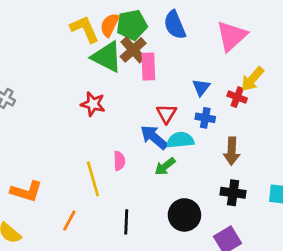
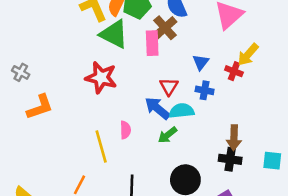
brown cross: (133, 50) -> (165, 28), moved
red star: (93, 104) -> (101, 78), size x1.4
brown arrow: (232, 151) -> (234, 138), moved
orange L-shape: (26, 191) -> (40, 107), moved, turned -36

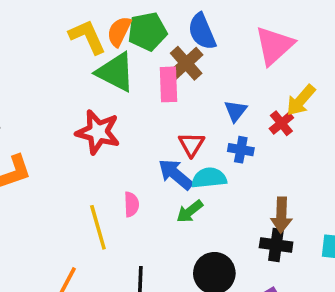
red cross: (234, 71) -> (281, 123), turned 30

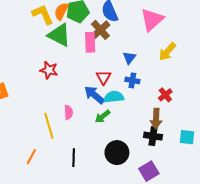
red cross: (281, 123) -> (165, 95), moved
red star: (98, 132) -> (49, 70), size x0.7

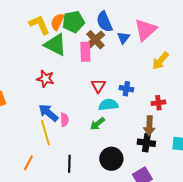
blue triangle: (129, 58) -> (123, 38), moved
blue arrow: (94, 95) -> (48, 113), moved
red cross: (165, 95) -> (158, 103), turned 32

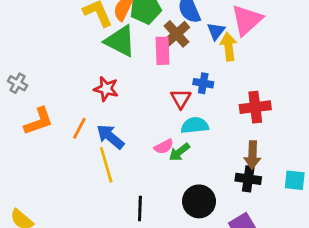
yellow arrow: (160, 61) -> (229, 47), moved, turned 132
blue cross: (126, 89) -> (203, 83), moved
red cross: (158, 103) -> (255, 107), moved, size x1.5
pink semicircle: (64, 120) -> (164, 147), moved, turned 64
orange line: (28, 163) -> (79, 128), moved

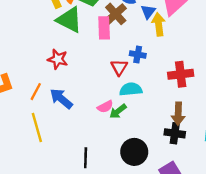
yellow line: (106, 165) -> (37, 128), moved

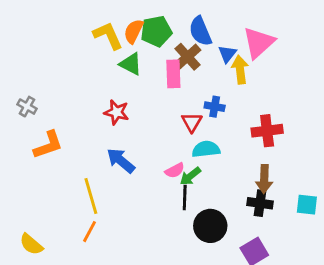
green triangle: (69, 20) -> (131, 64), size x0.7
orange line: (36, 92) -> (90, 232), moved
black line: (86, 158) -> (185, 197), moved

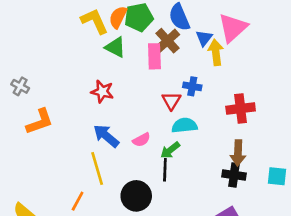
pink semicircle: (175, 170) -> (141, 140), moved
yellow line: (91, 196) -> (97, 169), moved
black circle: (210, 226) -> (136, 196), moved

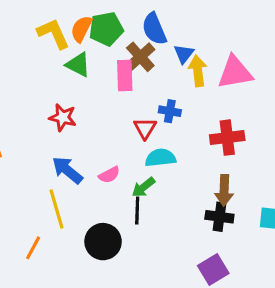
pink triangle: (233, 28) -> (235, 72), moved, turned 32

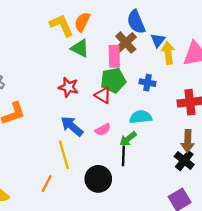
green pentagon: (106, 29) -> (113, 80), moved
red triangle: (145, 128) -> (103, 95), moved, turned -30
black cross: (219, 217) -> (184, 161), turned 30

